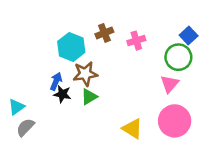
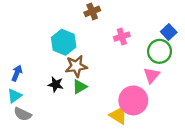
brown cross: (104, 33) -> (92, 11), moved
blue arrow: (56, 81) -> (17, 73), moved
pink circle: (175, 121) -> (133, 100), moved
gray semicircle: (25, 127) -> (23, 114), turned -108

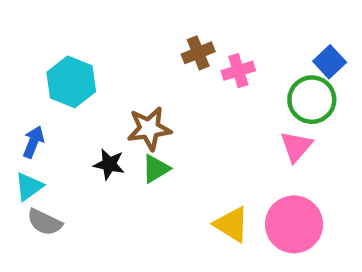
brown cross: (92, 11) -> (198, 53), moved
cyan hexagon: (64, 42) -> (71, 82), moved
pink circle: (133, 100) -> (294, 224), moved

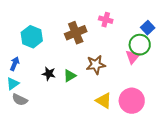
brown cross: (198, 53) -> (76, 33), moved, size x1.5
pink cross: (238, 71) -> (106, 20), moved, turned 32
brown star: (149, 129) -> (96, 65), moved
pink triangle: (296, 146) -> (133, 57), moved

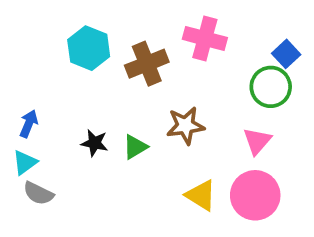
pink cross: (106, 20) -> (205, 38), size x1.5
cyan hexagon: (32, 37) -> (89, 48), moved
pink triangle: (133, 57) -> (257, 141), moved

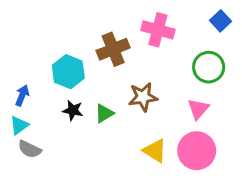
cyan hexagon: (89, 48) -> (68, 72), moved
blue square: (286, 54) -> (221, 21), moved

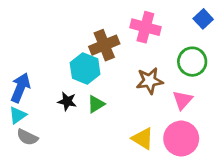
cyan hexagon: (68, 72) -> (85, 68), moved
blue arrow: (22, 95) -> (20, 88), size x1.5
brown star: (143, 97) -> (150, 81), moved

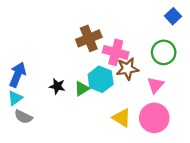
pink cross: (145, 27) -> (116, 52), moved
cyan hexagon: (85, 68) -> (101, 79), moved

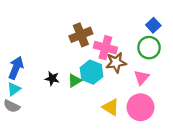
blue square: (173, 16) -> (153, 25), moved
gray semicircle: (23, 117) -> (12, 106), moved

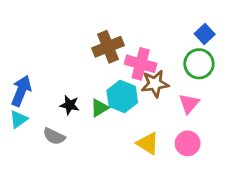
gray semicircle: (12, 106) -> (54, 136), moved
pink circle: (141, 107) -> (188, 143), size x0.7

